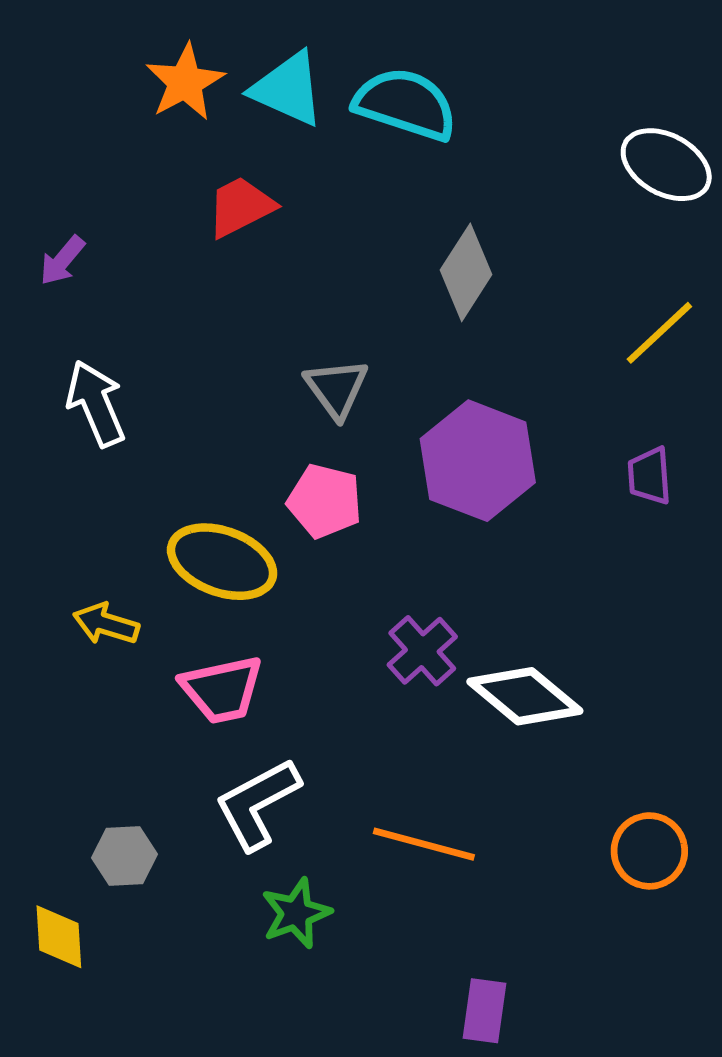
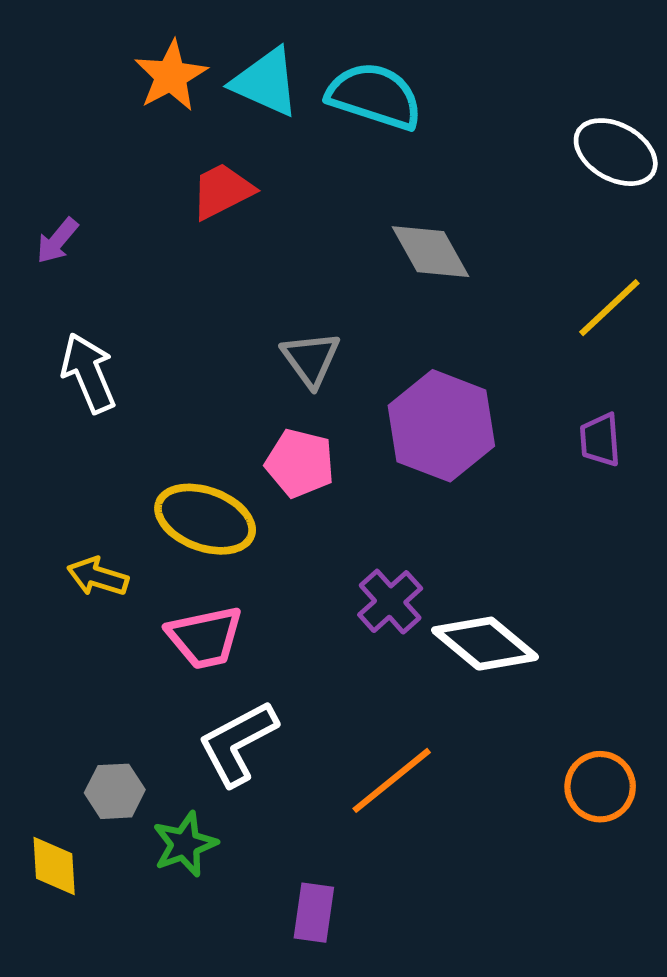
gray diamond: (466, 272) -> (431, 252), turned -62
orange line: (424, 844) -> (392, 780), turned -54
green star: (296, 913) -> (185, 844), moved
purple rectangle: (484, 1011) -> (314, 913), moved

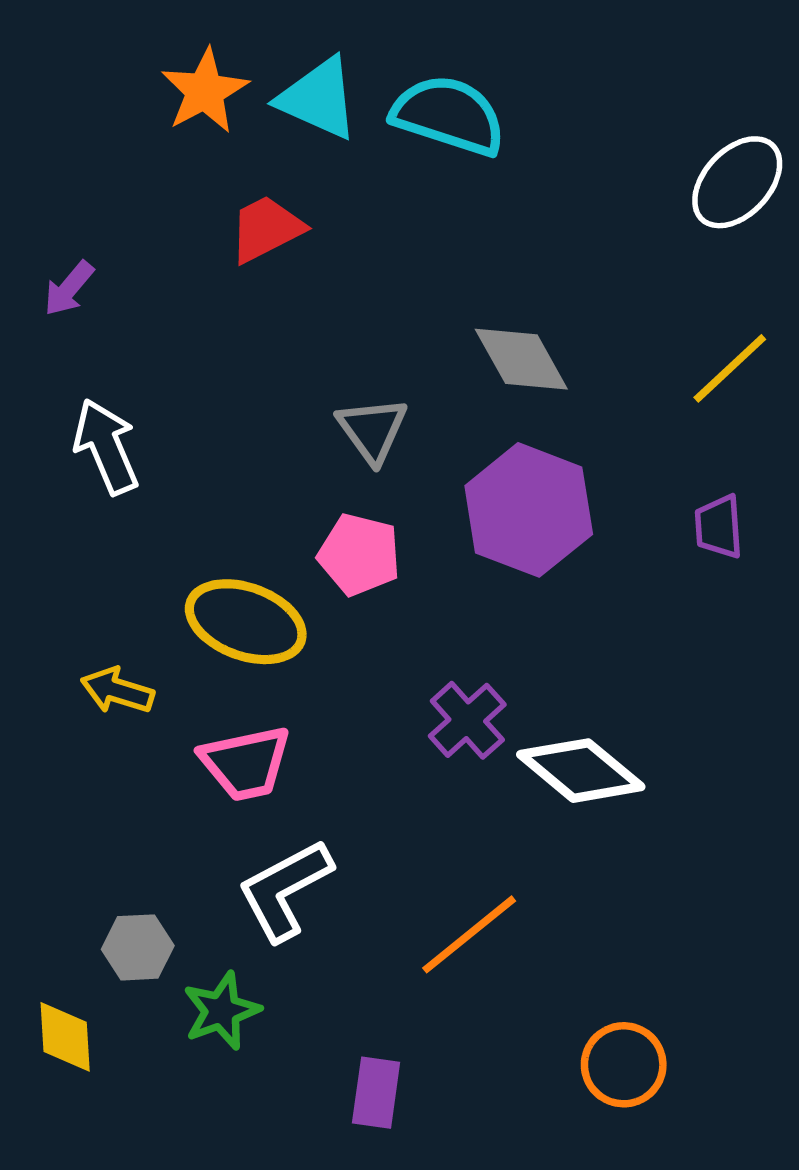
white ellipse: (616, 152) -> (737, 182), turned -76
gray diamond: (431, 252) -> (521, 359), moved
orange circle: (600, 787) -> (624, 1065), moved

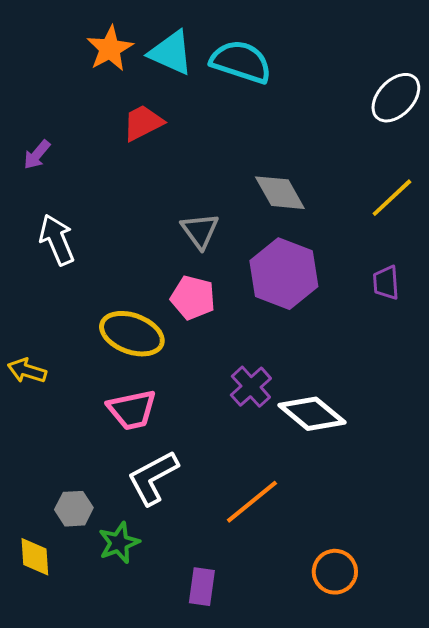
yellow arrow: (117, 691) -> (27, 371), moved

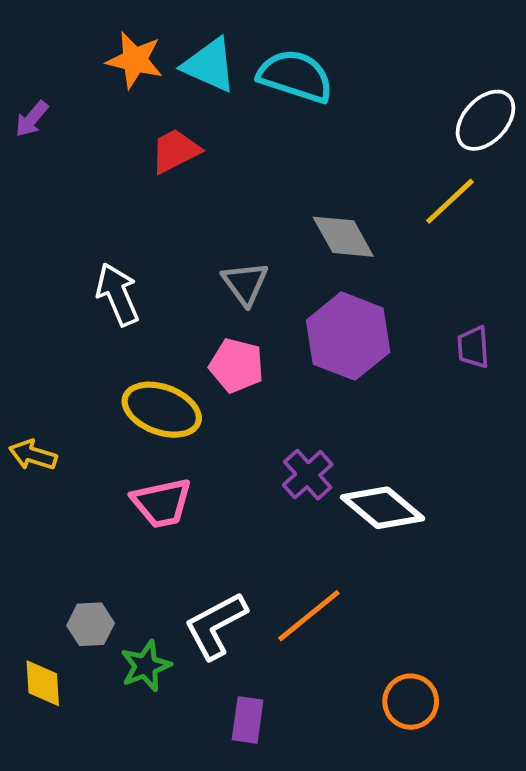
orange star: (110, 49) -> (135, 60), turned -30
purple arrow: (37, 155) -> (32, 119), moved
yellow line: (392, 198) -> (450, 201), moved
white arrow: (57, 240) -> (118, 294), moved
white L-shape: (153, 478) -> (216, 626), moved

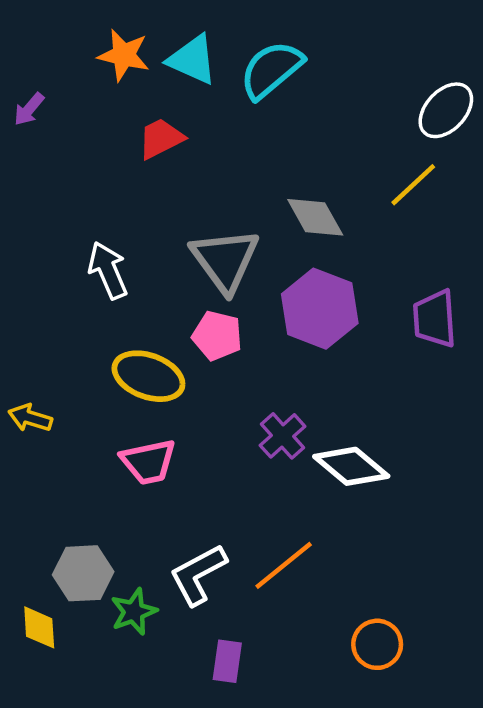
cyan semicircle: (295, 76) -> (271, 70), turned -58
gray triangle: (245, 283) -> (225, 260), size x1.6
purple trapezoid: (473, 347) -> (435, 319), size x1.5
gray hexagon: (91, 624) -> (83, 573), size x1.4

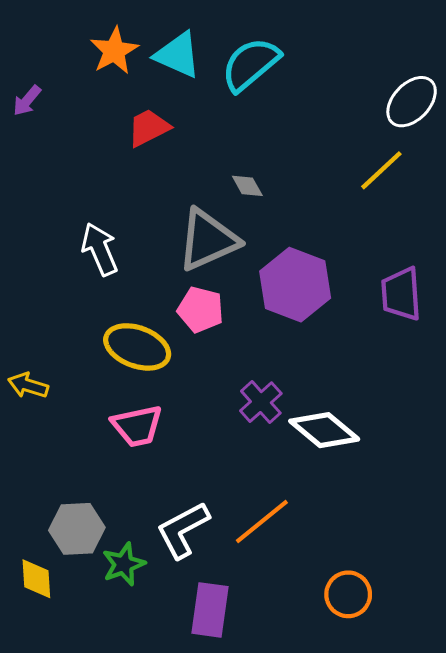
orange star: (124, 55) -> (114, 51), turned 30
gray diamond: (315, 217) -> (247, 186), moved, size x0.6
gray triangle: (225, 260) -> (208, 240), turned 42
purple rectangle: (227, 661) -> (210, 610), size x1.4

